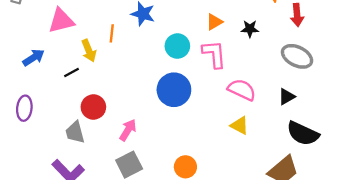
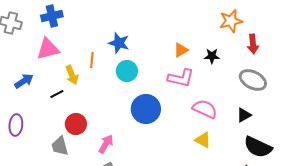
cyan circle: (177, 46) -> (127, 71), moved
pink L-shape: (214, 54) -> (181, 78), turned 108

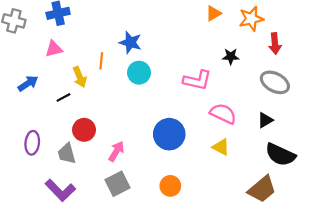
pink triangle: (48, 49) -> (54, 49), size x0.7
orange triangle: (181, 50) -> (213, 13), moved
blue circle: (146, 109) -> (169, 134), moved
purple ellipse: (16, 125) -> (32, 143), moved

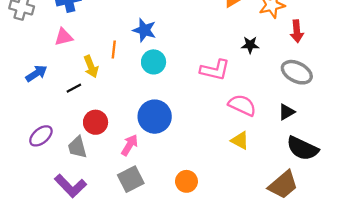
blue circle: (169, 134) -> (155, 117), moved
purple ellipse: (32, 143) -> (41, 136), turned 45

